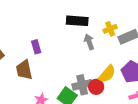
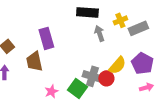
purple rectangle: (36, 47) -> (46, 38), size x1.5
gray cross: (82, 85) -> (92, 76), turned 30

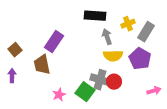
gray rectangle: (138, 28) -> (146, 32), turned -36
purple rectangle: (46, 38) -> (54, 42), turned 50
purple pentagon: (142, 63) -> (140, 59), moved
yellow semicircle: (117, 65) -> (113, 56), moved, turned 48

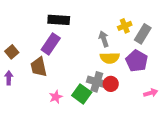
black rectangle: (95, 16) -> (59, 20), moved

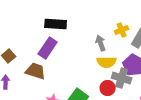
brown trapezoid: (39, 67) -> (36, 71), turned 120
gray cross: (97, 82) -> (122, 78), moved

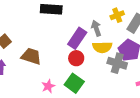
purple rectangle: (48, 48) -> (77, 38), moved
red circle: (108, 88) -> (76, 58), moved

